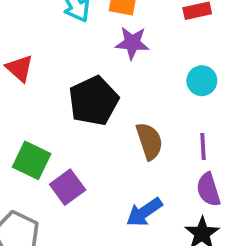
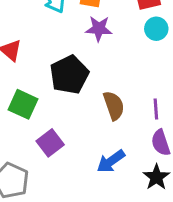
cyan circle: (202, 81) -> (156, 29), moved
green square: (32, 160) -> (23, 104), moved

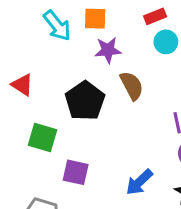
brown semicircle: (114, 106) -> (132, 86), moved
purple square: (50, 143) -> (76, 172), turned -32

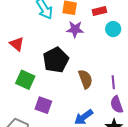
red rectangle: (155, 16) -> (99, 11), moved
brown semicircle: (132, 86) -> (85, 79), moved

